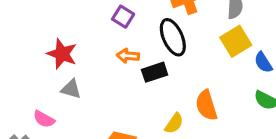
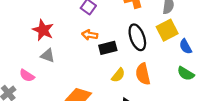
black ellipse: (173, 37) -> (137, 37), moved
yellow semicircle: (174, 123) -> (118, 75), moved

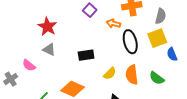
orange arrow: (90, 35) -> (113, 23), moved
black rectangle: (108, 48) -> (86, 55), moved
green semicircle: (186, 74) -> (157, 78), moved

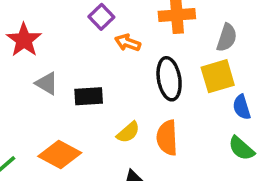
orange arrow: (113, 23) -> (128, 43), moved
gray triangle: (49, 50) -> (47, 83), moved
green semicircle: (157, 78) -> (241, 148), moved

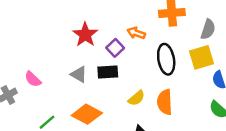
purple square: (101, 17) -> (115, 48), moved
red star: (24, 40) -> (85, 35), moved
gray triangle: (47, 83) -> (79, 74), moved

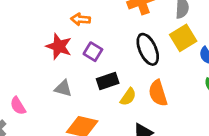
orange arrow: (136, 33) -> (81, 19), moved
black rectangle: (108, 72) -> (108, 81), moved
pink semicircle: (33, 79) -> (18, 106), turned 30

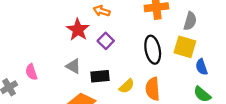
yellow square: (183, 38) -> (185, 47), turned 35
black rectangle: (108, 81) -> (100, 76), moved

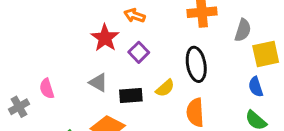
yellow square: (185, 47) -> (266, 54), moved, turned -30
yellow semicircle: (127, 86) -> (165, 88), moved

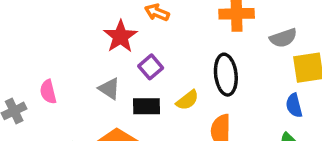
gray semicircle: (243, 30) -> (283, 38), turned 50
purple square: (139, 52) -> (151, 67), moved

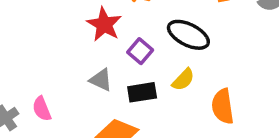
black ellipse: (226, 75) -> (188, 35), moved, turned -48
pink semicircle: (48, 92) -> (42, 109), moved

